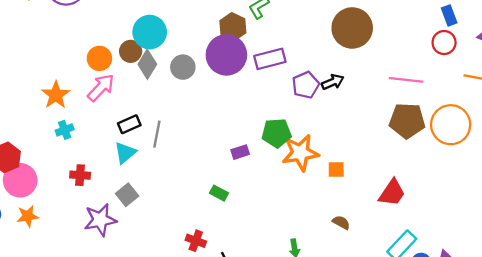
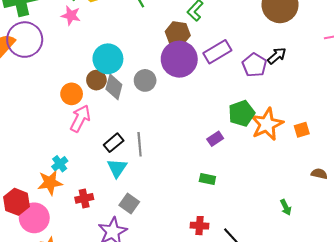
orange star: (56, 95) -> (50, 183), moved, turned -30

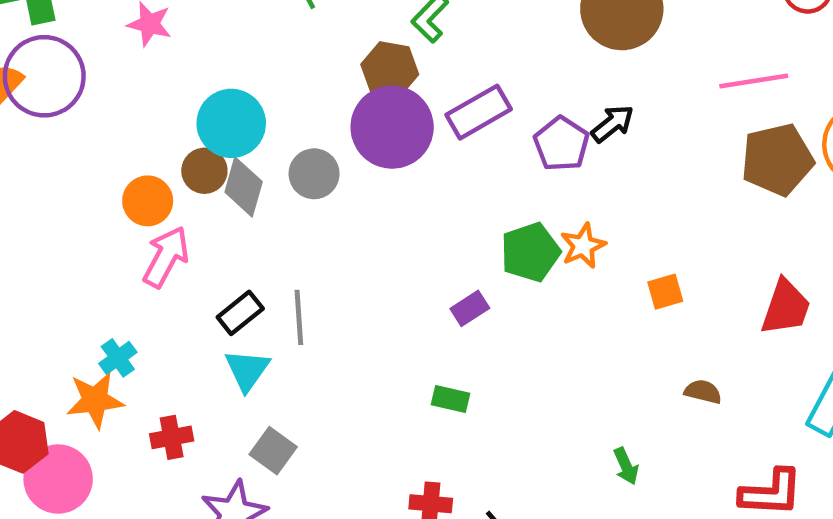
orange star: (267, 124) -> (583, 246), moved, size x0.6

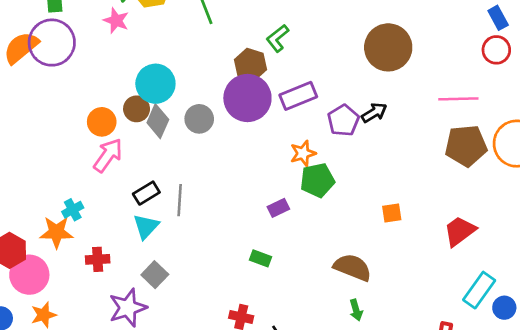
orange star: (583, 246) -> (303, 153), moved
red trapezoid: (786, 307) -> (460, 231), turned -153
brown semicircle: (703, 392) -> (353, 267), moved, size x1.8

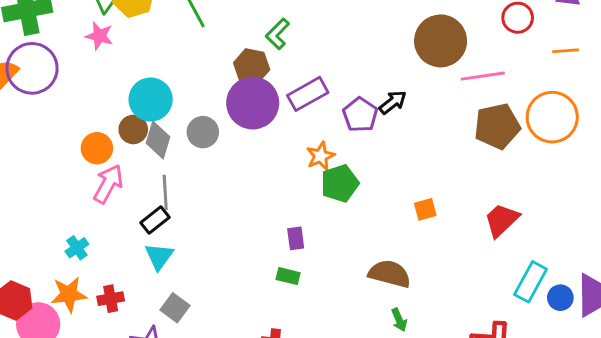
brown circle: (388, 47) -> (441, 41), moved
gray line: (180, 200) -> (165, 192), moved
purple rectangle: (278, 208) -> (296, 238), moved, turned -65
orange star: (56, 232) -> (69, 294), moved

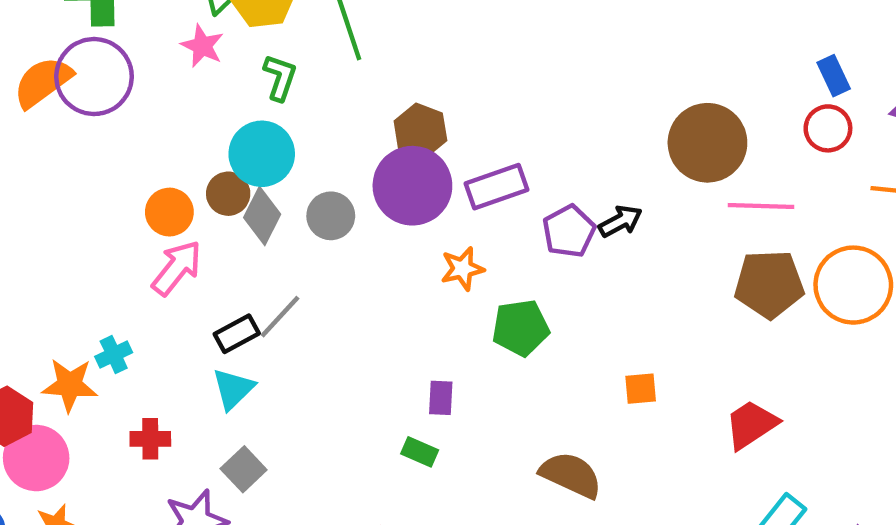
green L-shape: (278, 34) -> (280, 77), moved, turned 144
orange star: (321, 156) -> (462, 269), moved
gray line: (165, 192) -> (280, 317), moved, turned 36
orange star: (69, 294) -> (70, 385), moved

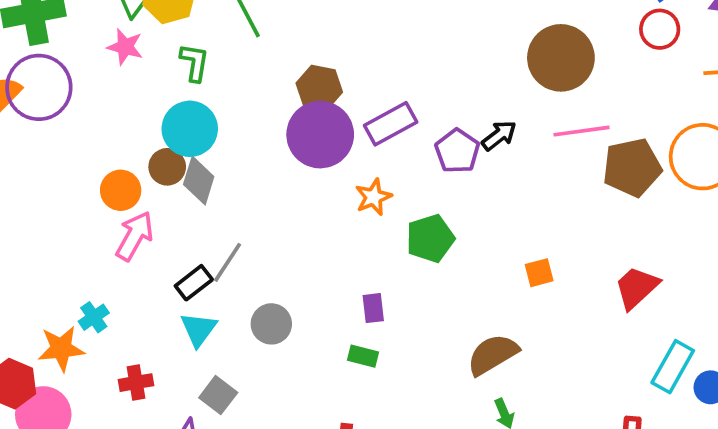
pink line: (761, 206) -> (581, 131), moved
gray circle: (331, 216) -> (271, 324), moved
brown semicircle: (571, 475) -> (493, 354), turned -46

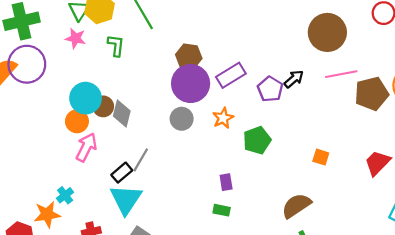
cyan circle: (190, 129) -> (86, 98), moved
orange square: (539, 273) -> (321, 157), turned 35
gray circle: (271, 324) -> (182, 119), moved
cyan triangle: (198, 329) -> (126, 199), size x1.5

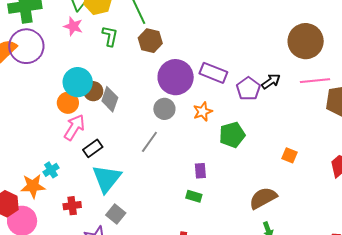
brown hexagon: (189, 56) -> (150, 41), moved
purple rectangle: (231, 75) -> (213, 73), turned 48
gray line: (141, 160) -> (149, 142), moved
black rectangle: (122, 173) -> (93, 148), moved

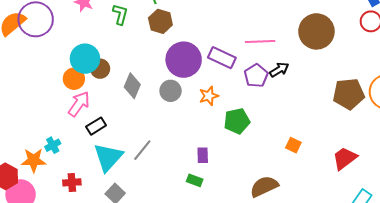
pink line: (315, 81) -> (260, 41), moved
gray diamond: (110, 99) -> (132, 86), moved
gray line: (149, 142) -> (142, 150), moved

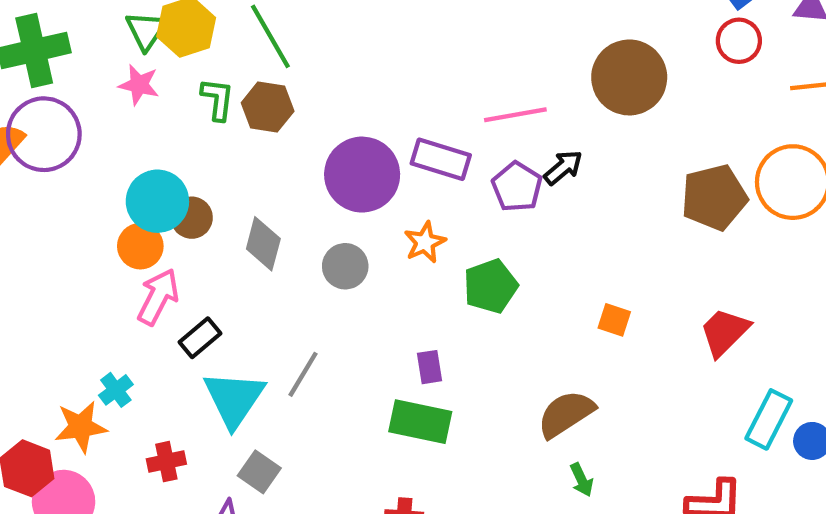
brown hexagon: (160, 21) -> (268, 107), moved
gray circle: (171, 91) -> (345, 266), moved
green rectangle: (195, 180) -> (420, 422), size x1.8

